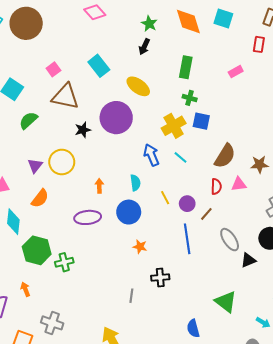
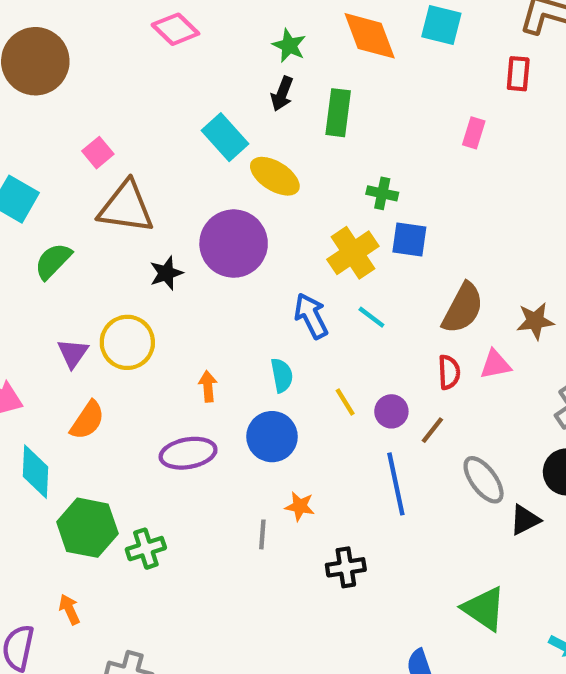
cyan rectangle: (99, 66) -> (225, 137), moved
green rectangle: (186, 67) -> (338, 113), moved
pink rectangle: (236, 72) -> (474, 133), turned -40
gray line: (131, 296) -> (262, 534), moved

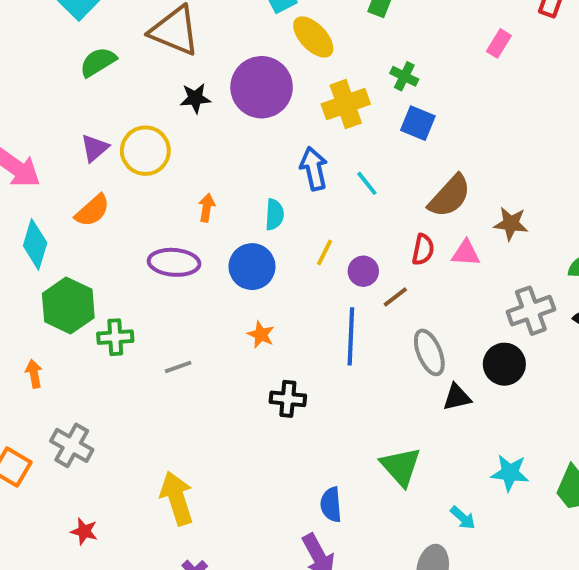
yellow cross: (353, 253) -> (346, 104), moved
yellow line: (345, 402) -> (325, 252), turned 44
gray line: (262, 534) -> (178, 367), moved, turned 52

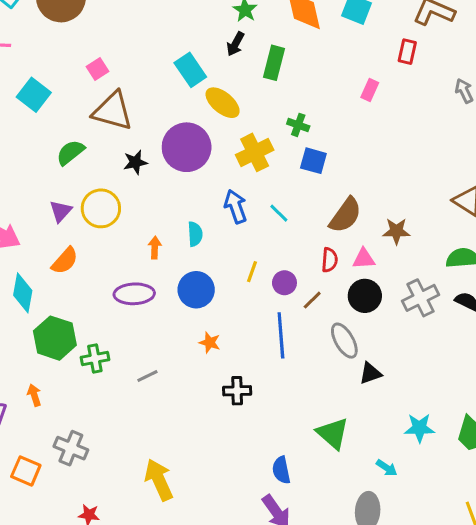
green semicircle: (98, 62) -> (70, 152), moved
cyan semicircle: (274, 215) -> (195, 234), moved
black circle: (504, 364) -> (365, 296), moved

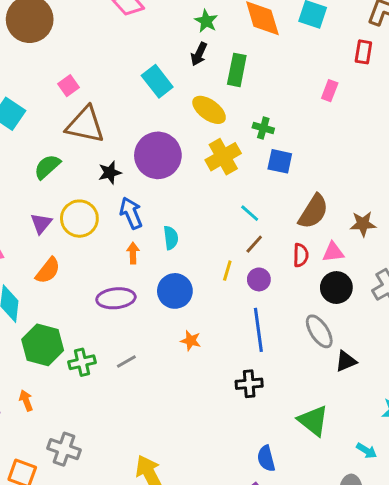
yellow ellipse: (223, 103) -> (209, 110), moved
blue arrow: (236, 206) -> (131, 213), moved
brown line: (312, 300) -> (254, 244), moved
gray line: (147, 376) -> (126, 362), moved
black cross: (237, 391) -> (249, 384), moved

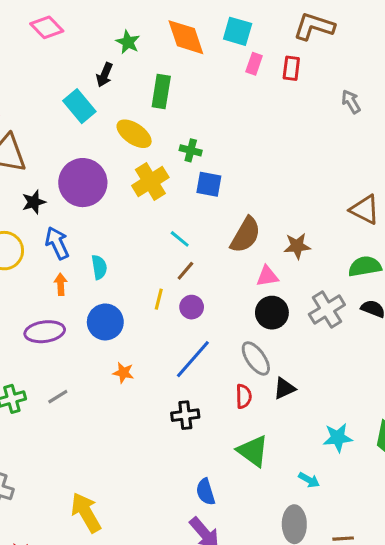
black arrow: (199, 54) -> (105, 75), moved
pink rectangle: (330, 91) -> (254, 64), moved
red semicircle: (301, 255) -> (244, 396), moved
blue line: (258, 330) -> (193, 359), turned 51

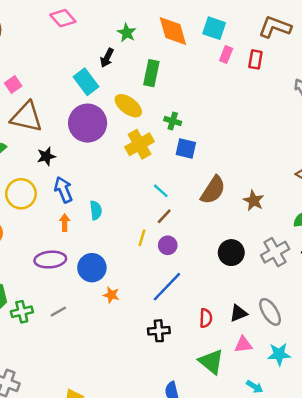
purple circle: (83, 183) -> (88, 123), moved
brown star: (297, 246) -> (254, 201), turned 30
pink triangle: (267, 276) -> (243, 345), moved
blue circle: (105, 322) -> (92, 268), moved
gray ellipse: (256, 358) -> (270, 312), moved

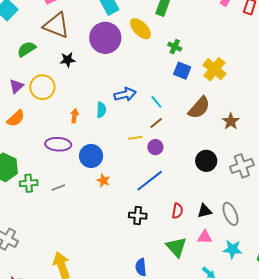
yellow cross: (140, 144) -> (214, 69), moved, turned -30
blue arrow: (63, 190) -> (125, 94), moved, turned 90
yellow line: (142, 238) -> (135, 138), turned 56

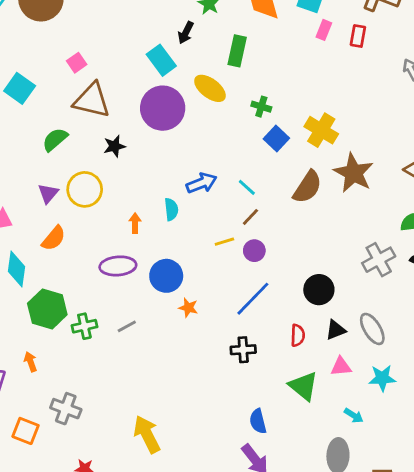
blue square: (182, 71) -> (276, 139), turned 30
brown star: (231, 121) -> (354, 173), moved, size x1.6
black circle: (206, 161) -> (319, 290), moved

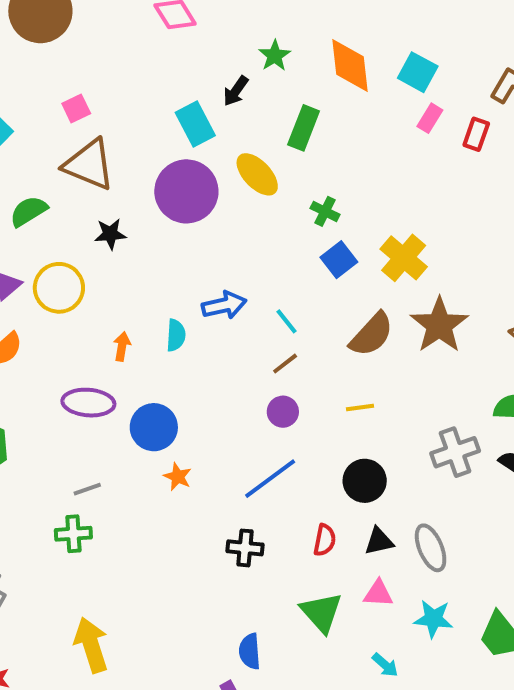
yellow line: (224, 242) -> (360, 408), moved
green cross: (84, 326) -> (73, 534), moved

